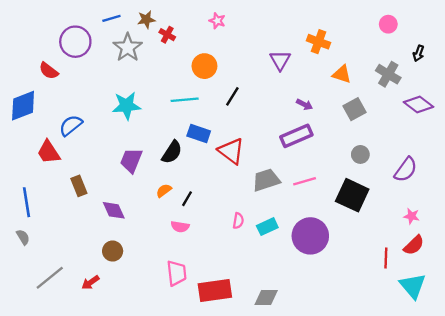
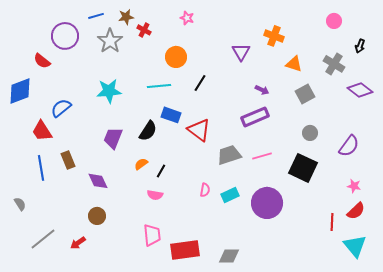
blue line: (27, 202) -> (41, 168), moved

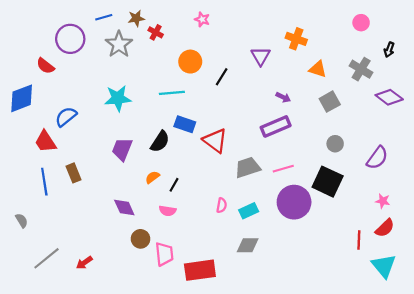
black line: (200, 83) -> (222, 77), moved
purple diamond: (98, 181) -> (124, 208), moved
purple circle: (267, 203) -> (294, 202), moved
brown circle: (97, 216) -> (141, 239), moved
gray diamond: (229, 256) -> (248, 245), moved

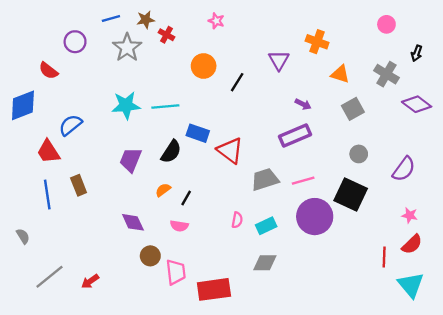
purple circle: (70, 39) -> (75, 42), size x0.7
cyan line: (172, 93) -> (165, 107), moved

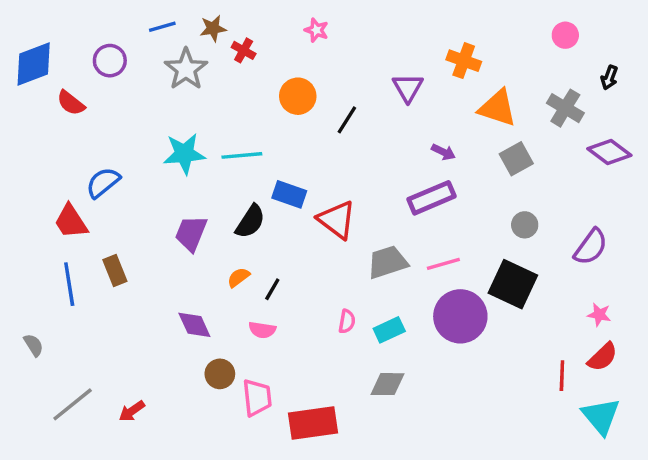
orange triangle: (340, 74) -> (498, 108), size x1.4
blue diamond: (23, 105) -> (34, 64), moved

